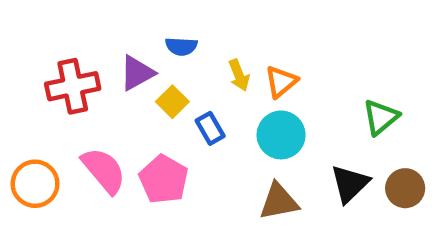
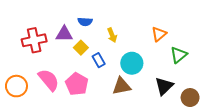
purple triangle: (137, 73) -> (64, 34), turned 30
orange triangle: (281, 82) -> (159, 34), moved
brown circle: (405, 188) -> (190, 98), moved
brown triangle: (279, 201) -> (121, 86), moved

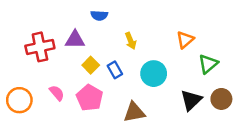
blue semicircle: (85, 22) -> (99, 15), moved
yellow square: (81, 48) -> (91, 65), moved
pink semicircle: (49, 80) -> (57, 93), size x0.6
brown triangle: (121, 86) -> (134, 112), moved
brown circle: (190, 98) -> (221, 99), moved

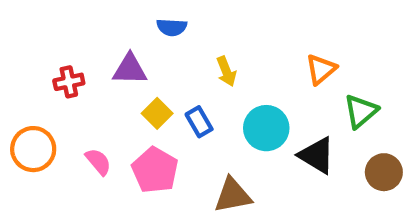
red cross: (40, 47) -> (69, 82), size x0.6
orange circle: (19, 100) -> (33, 149), moved
black triangle: (191, 100) -> (317, 155), moved, turned -45

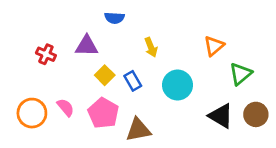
red cross: (69, 82) -> (46, 54), turned 36
orange circle: (33, 149) -> (32, 113), moved
black triangle: (317, 155) -> (221, 116), moved
brown triangle: (233, 195) -> (138, 130), moved

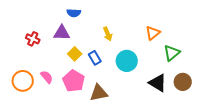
blue semicircle: (115, 18) -> (74, 13), moved

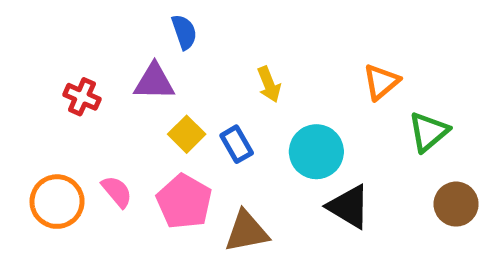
blue semicircle: (74, 13) -> (184, 32), turned -112
black triangle: (158, 83) -> (349, 207), moved

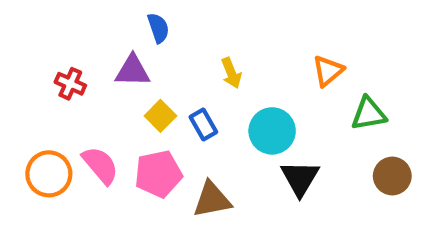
green triangle: (429, 132) -> (369, 114), turned 30
pink semicircle: (117, 192) -> (100, 165), size x1.4
pink pentagon: (184, 202) -> (158, 174), turned 30
black triangle: (349, 207) -> (300, 178), turned 30

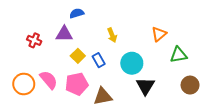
blue semicircle: (158, 28) -> (77, 13), turned -88

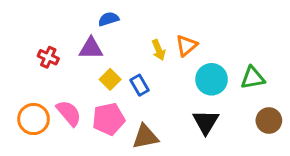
orange triangle: (159, 34) -> (187, 45), moved
cyan circle: (132, 63) -> (212, 79), moved

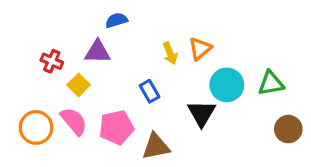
yellow square: (110, 79) -> (79, 85), moved
black triangle: (206, 122) -> (202, 113), moved

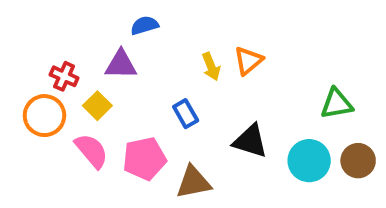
cyan circle: (227, 85) -> (309, 161), moved
black triangle: (202, 113) -> (250, 141), turned -44
orange circle: (36, 127) -> (44, 116), moved

